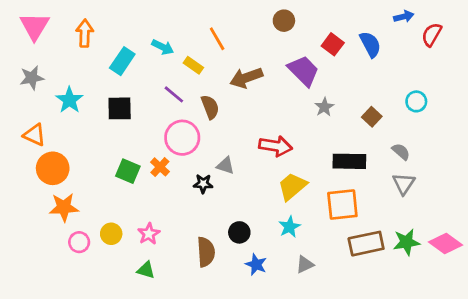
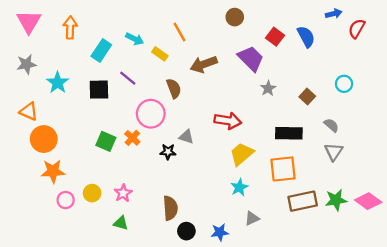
purple line: (174, 94) -> (128, 78), moved
black circle: (239, 232) -> (186, 231), moved
blue star: (256, 264) -> (220, 232), moved, turned -30

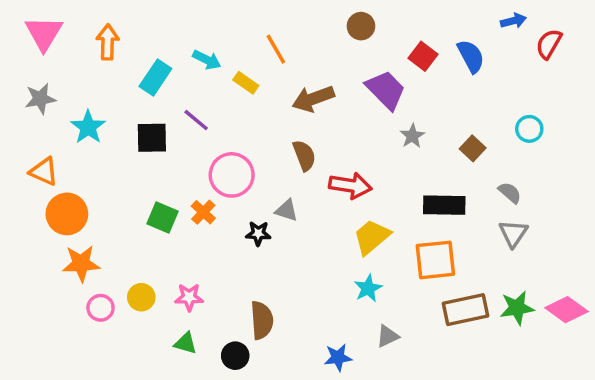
brown semicircle: (174, 88) -> (304, 155), moved
pink star: (123, 193) -> (189, 297), turned 30
black circle: (186, 231) -> (235, 356), moved

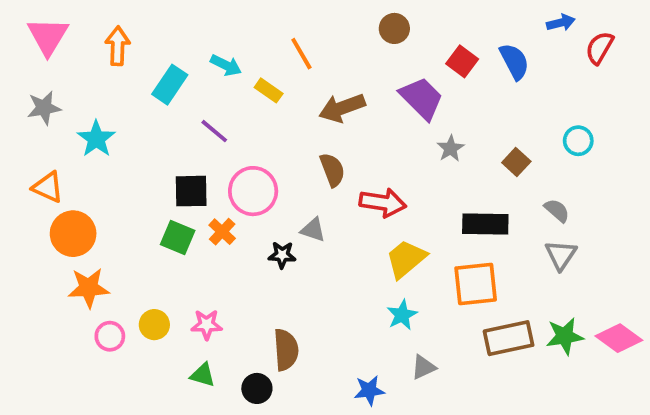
black square: (152, 138) -> (191, 191), moved

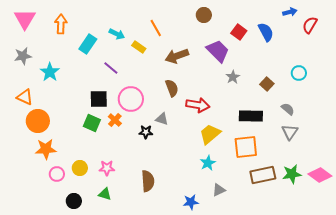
black circle: (257, 388) -> (74, 201), moved

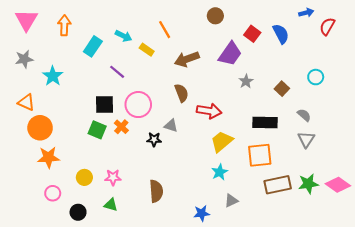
purple trapezoid: (218, 51) -> (230, 54), turned 80
pink circle: (57, 174) -> (53, 193), moved

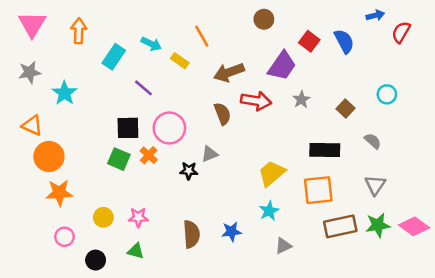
red arrow: (209, 111) -> (256, 101), moved
gray triangle: (171, 126) -> (210, 154), turned -40
gray triangle: (306, 139) -> (375, 185), moved
blue star: (202, 213) -> (232, 232), moved

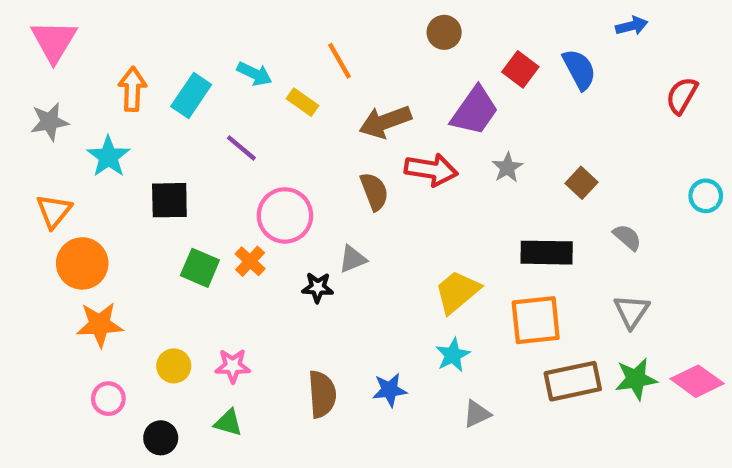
orange arrow: (79, 31) -> (132, 89), moved
red semicircle: (401, 32) -> (682, 96), moved
cyan circle: (387, 94) -> (706, 196), moved
orange triangle: (32, 125) -> (54, 211), turned 45
black square: (128, 128) -> (169, 200), moved

